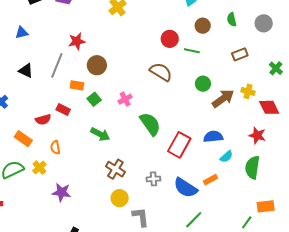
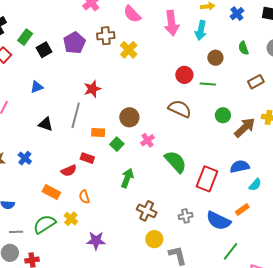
brown circle: (97, 65) -> (129, 117), moved
green arrow: (100, 134) -> (127, 178), turned -90

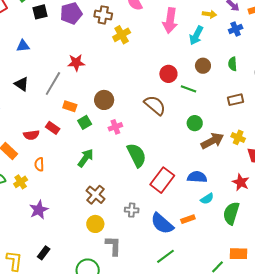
purple star: (96, 241) -> (39, 210), turned 30

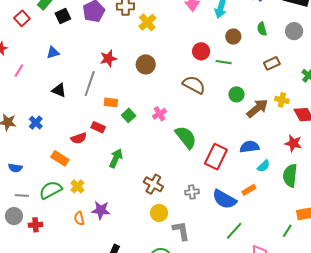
brown circle: (104, 100) -> (146, 64), moved
green arrow: (86, 158) -> (116, 158), moved
orange semicircle: (39, 164) -> (79, 218), moved
purple star: (39, 210) -> (101, 210), turned -30

